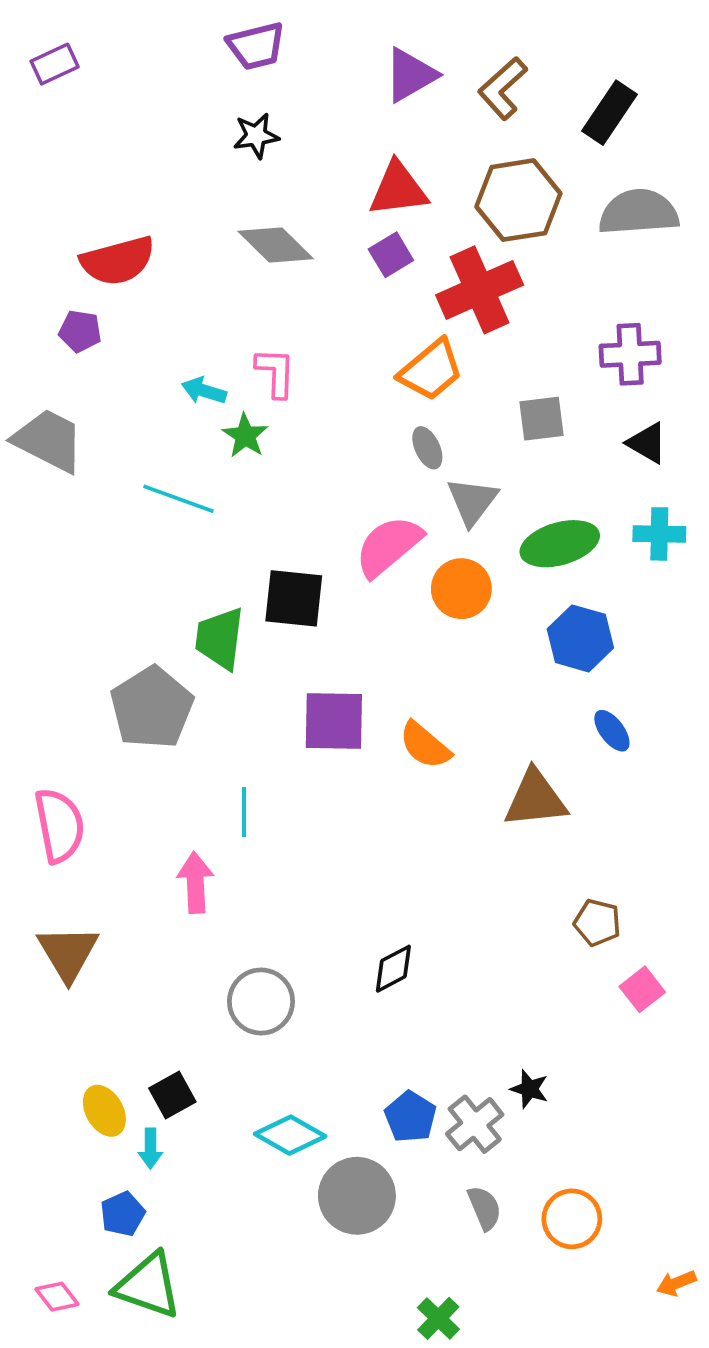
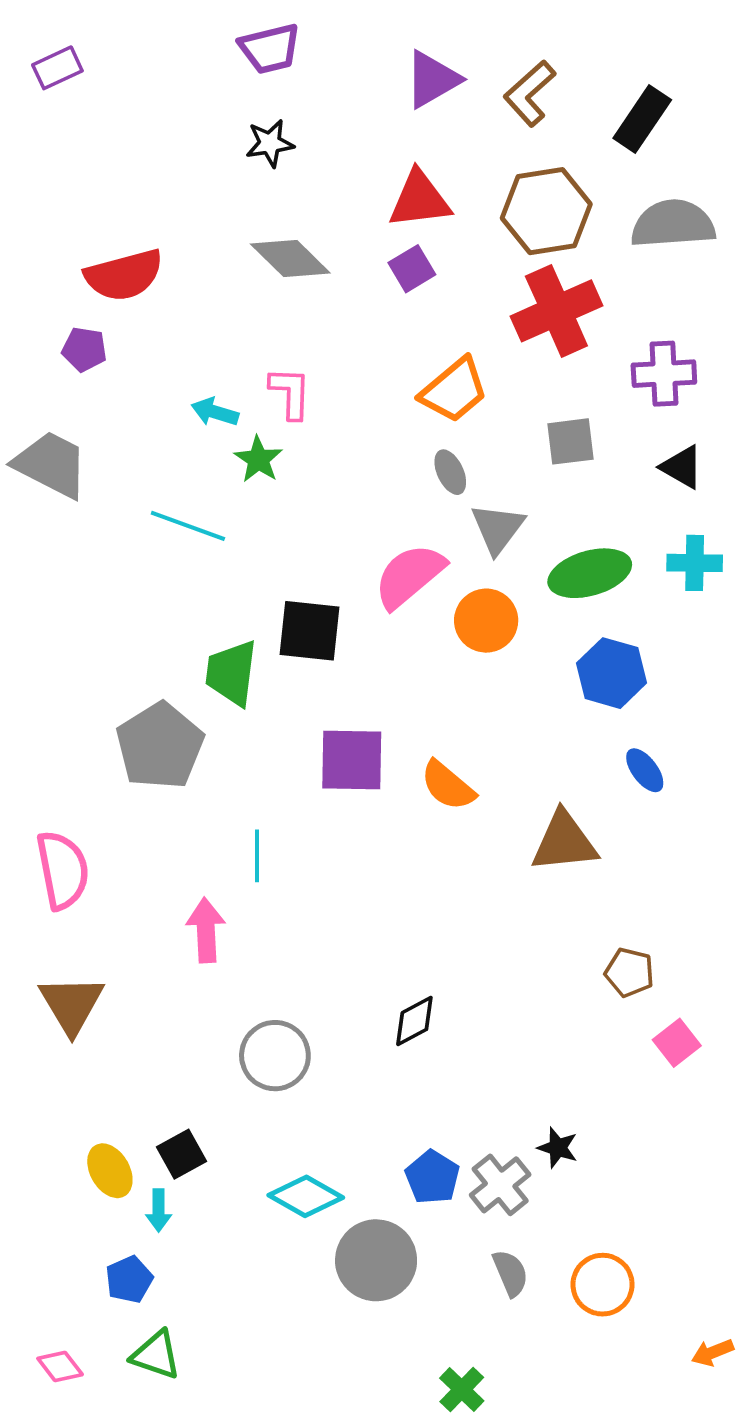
red cross: (480, 290) -> (556, 311), moved
green triangle: (148, 1286) -> (156, 1355), size x0.7

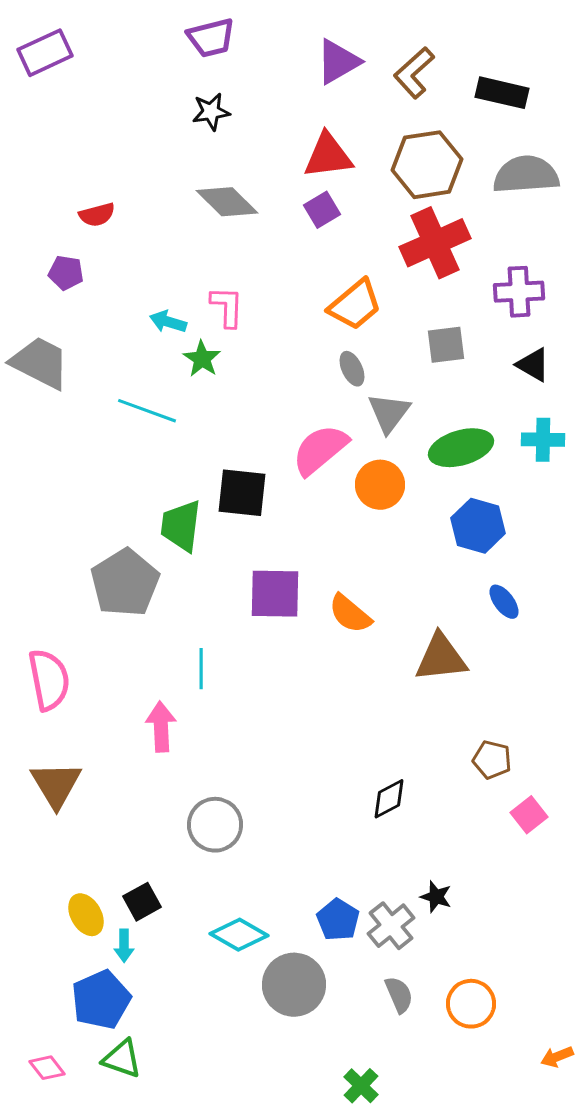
purple rectangle: (57, 68) -> (45, 53), size x1.4
black rectangle: (642, 119) -> (502, 93), turned 69
red semicircle: (124, 275) -> (97, 215), size x0.6
black diamond: (414, 1021) -> (389, 799), moved
blue pentagon: (129, 1279) -> (101, 1000), size x1.6

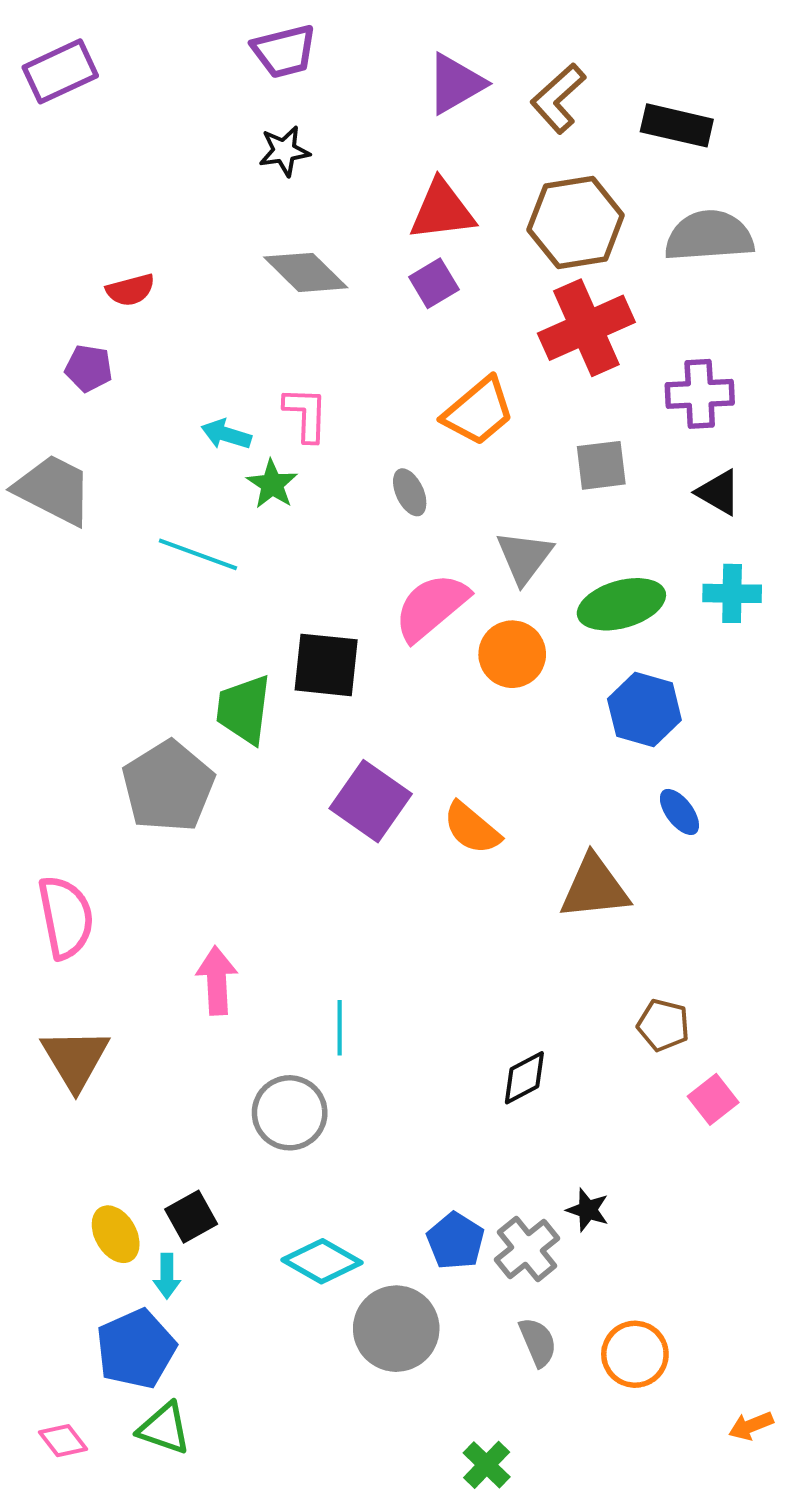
gray ellipse: (352, 369) -> (410, 492), moved
purple square: (275, 594) -> (371, 801), turned 34
cyan line: (201, 669) -> (340, 1028), moved

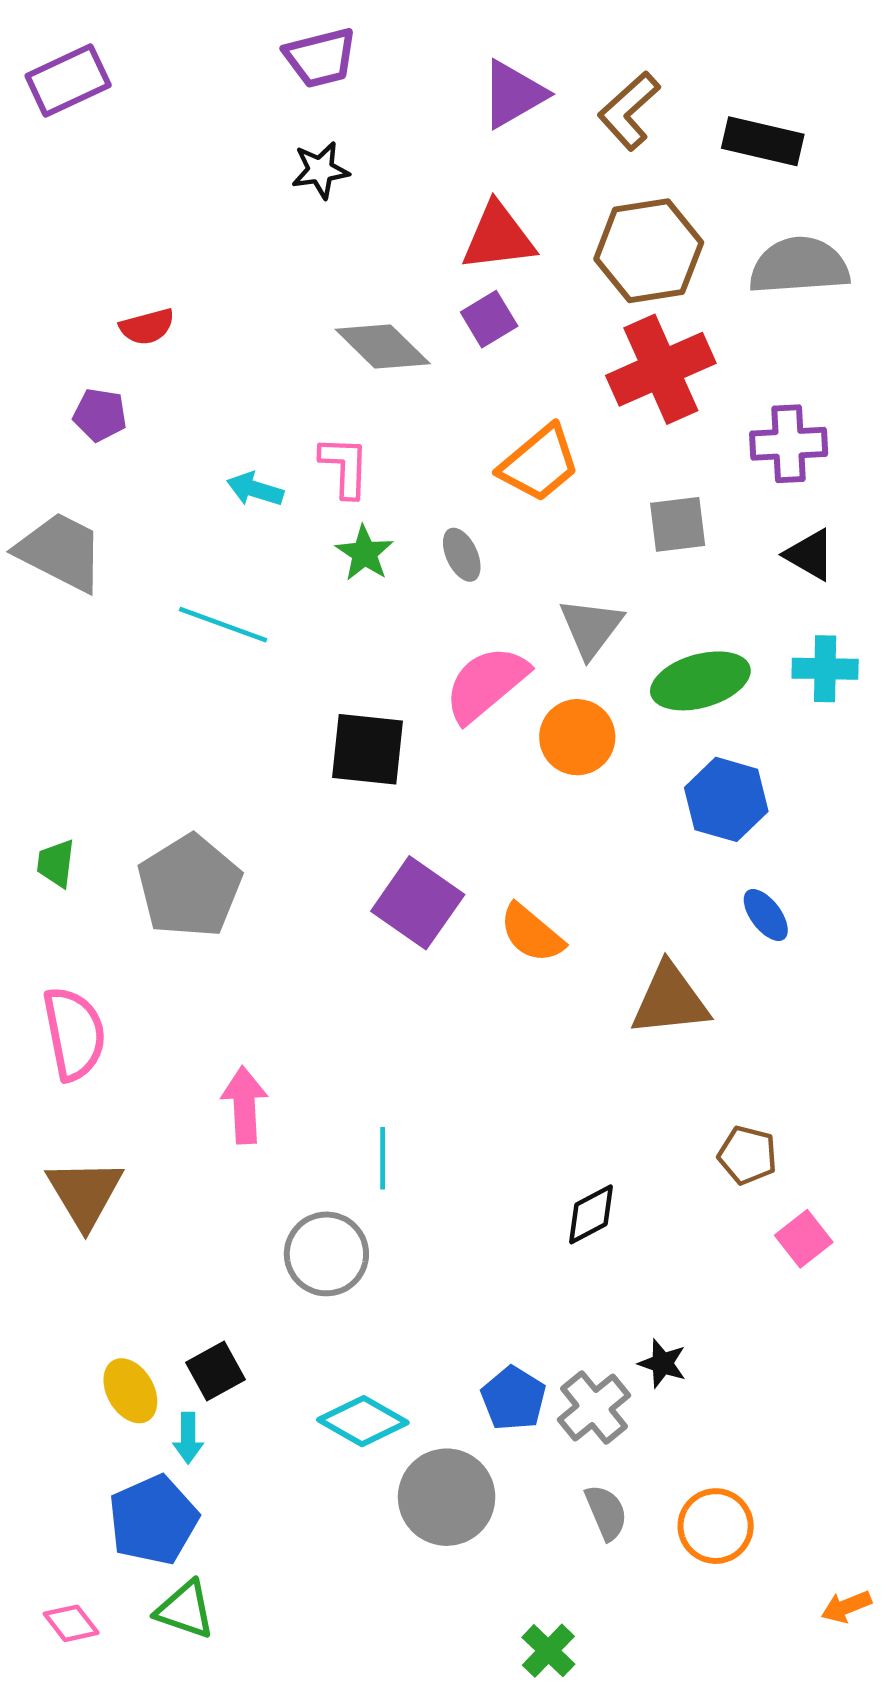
gray diamond: (306, 272) -> (383, 346), moved
green star: (272, 484) -> (364, 553), moved
green trapezoid: (244, 709) -> (56, 863), moved, size x0.6

